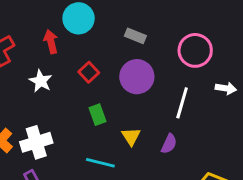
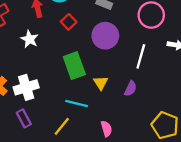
red square: (89, 72) -> (69, 22), moved
green rectangle: (97, 115) -> (74, 66), size x1.6

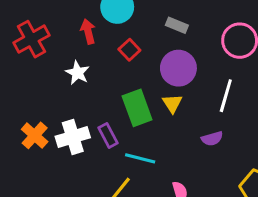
yellow triangle: (101, 83) -> (172, 103), moved
purple semicircle: (131, 89) -> (212, 139), turned 49
purple rectangle: (24, 118) -> (108, 135), moved

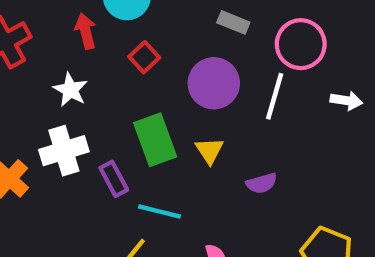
gray rectangle: (177, 25) -> (233, 22), moved
white line: (226, 96) -> (275, 96), moved
yellow triangle: (172, 103) -> (209, 151), moved
white cross: (73, 137) -> (64, 151), moved

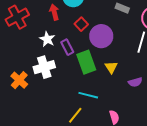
purple circle: (214, 83) -> (101, 36), moved
purple rectangle: (114, 179) -> (67, 47), moved

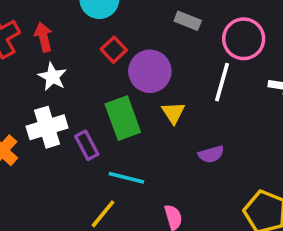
red arrow: (54, 12) -> (43, 37), moved
purple rectangle: (67, 47) -> (87, 145), moved
yellow triangle: (111, 67) -> (173, 113), moved

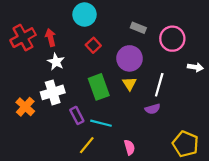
purple circle: (150, 71) -> (130, 58), moved
white line: (222, 82) -> (159, 85), moved
purple rectangle: (87, 145) -> (77, 115), moved

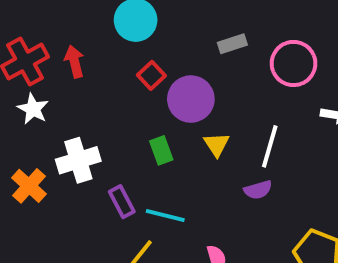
gray rectangle: (138, 28) -> (232, 44), turned -40
purple circle: (130, 58) -> (191, 99), moved
white star: (56, 62) -> (33, 109), moved
green rectangle: (99, 87) -> (161, 150), size x0.6

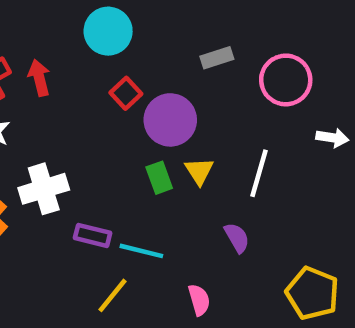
green rectangle: (161, 150) -> (159, 178), moved
purple semicircle: (258, 190) -> (237, 238), moved, turned -104
purple rectangle: (122, 202) -> (93, 235), turned -48

